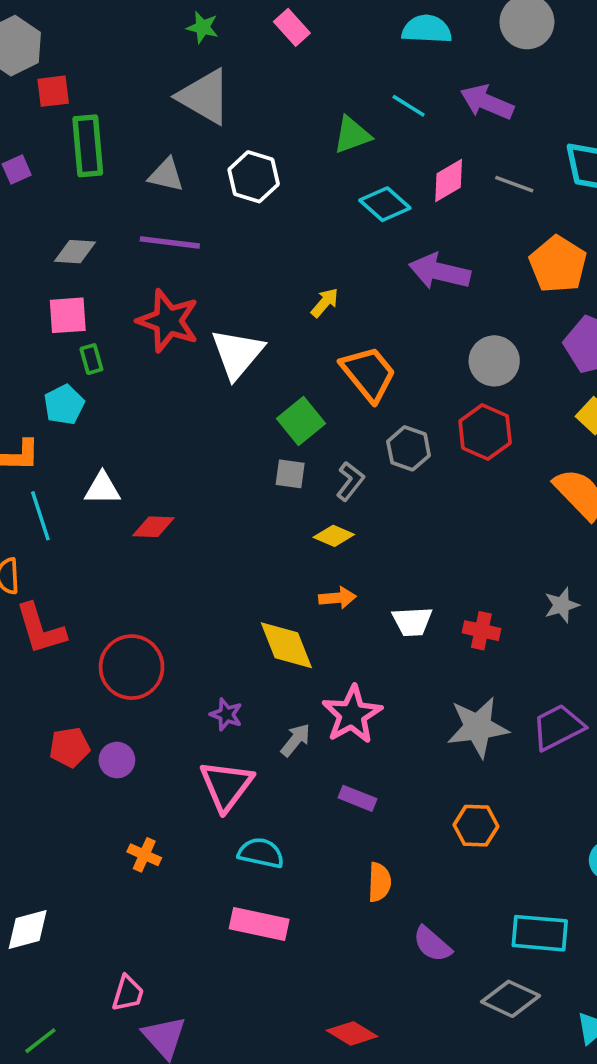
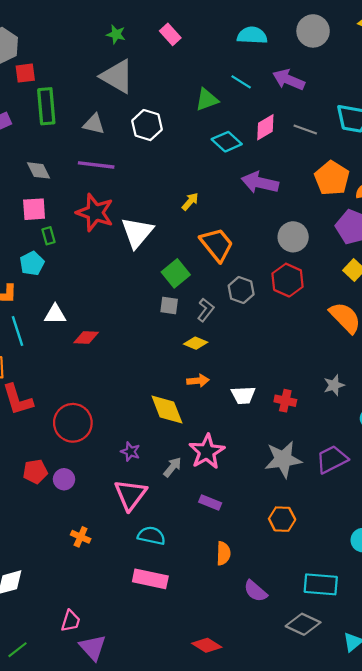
gray diamond: (75, 252) -> (39, 170), turned 60

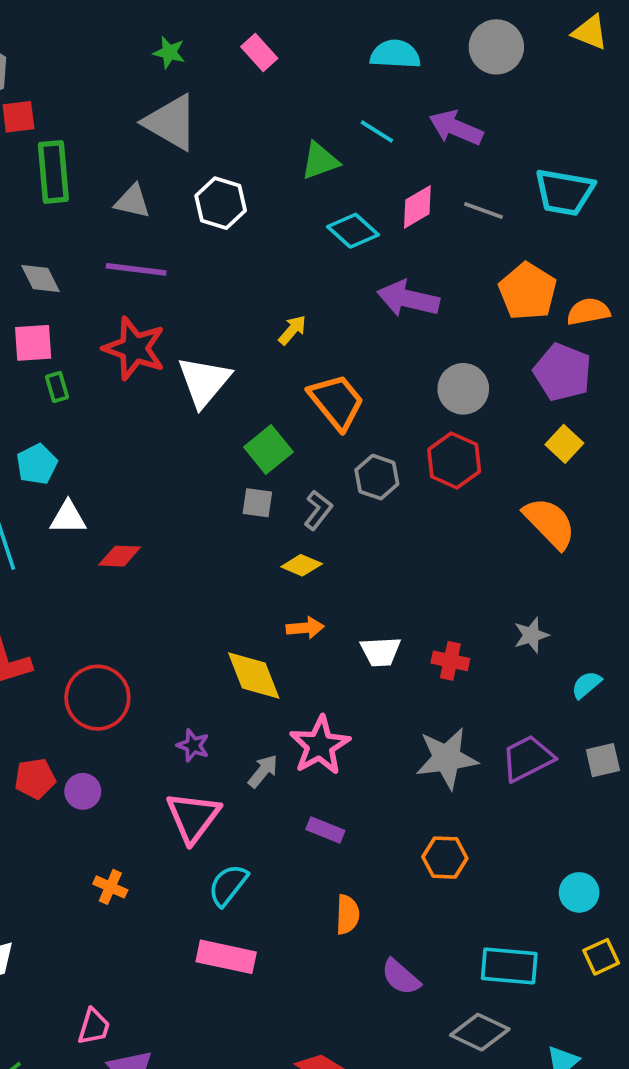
cyan pentagon: (32, 263) -> (37, 464), moved
cyan semicircle: (151, 536) -> (228, 885), turned -64

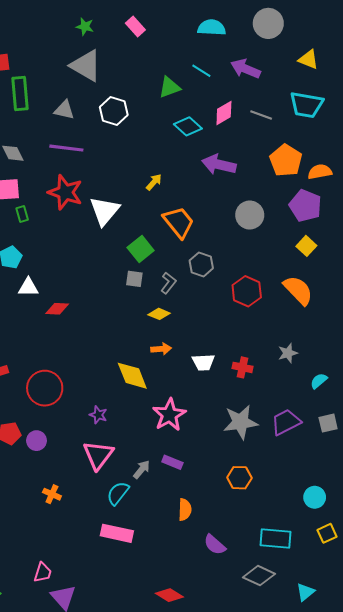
yellow triangle: (590, 32) -> (308, 59), moved
red hexagon: (454, 460) -> (247, 291), moved
gray arrow: (263, 771) -> (142, 469), moved

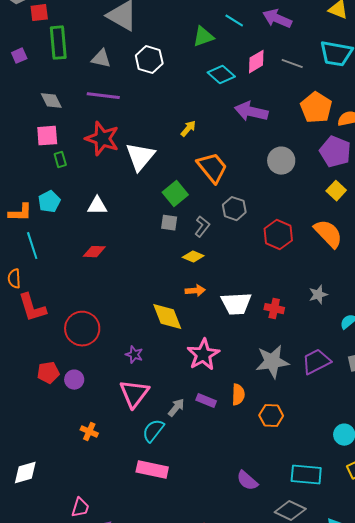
white triangle: (28, 287) -> (97, 206), moved
white trapezoid: (203, 362) -> (236, 304), size x1.4
orange semicircle: (185, 510) -> (238, 395), moved

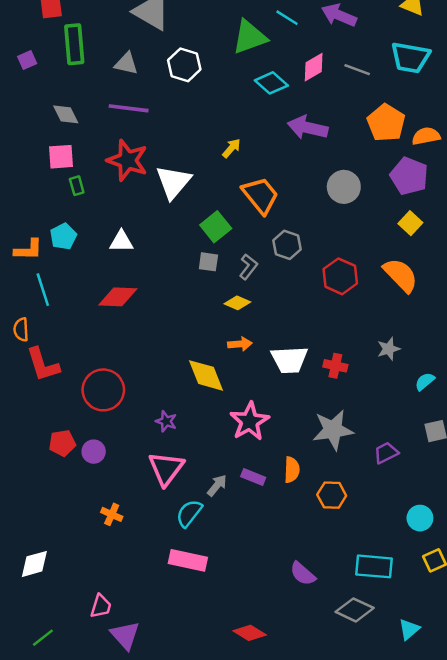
green triangle: (203, 37) -> (250, 37), size x1.4
red diamond: (94, 252) -> (118, 297), size x1.4
purple trapezoid: (316, 362) -> (386, 453), moved, size x0.7

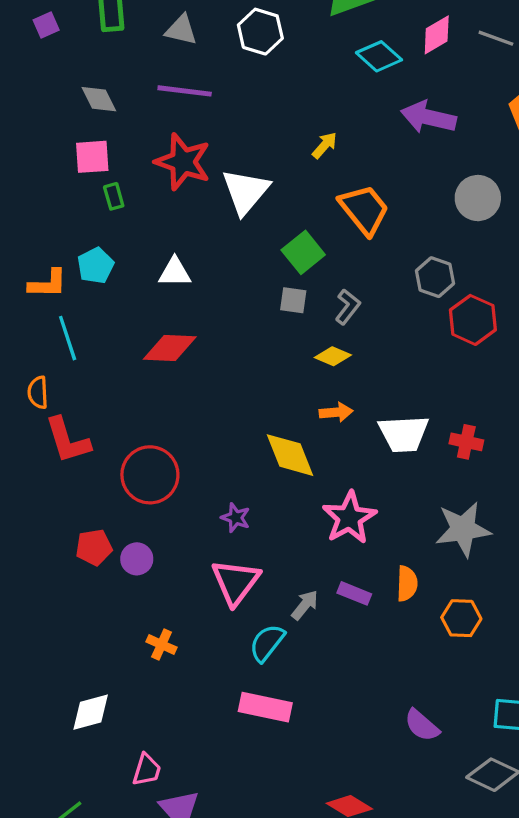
gray hexagon: (287, 245) -> (435, 277), moved
white diamond: (34, 564) -> (91, 712), moved

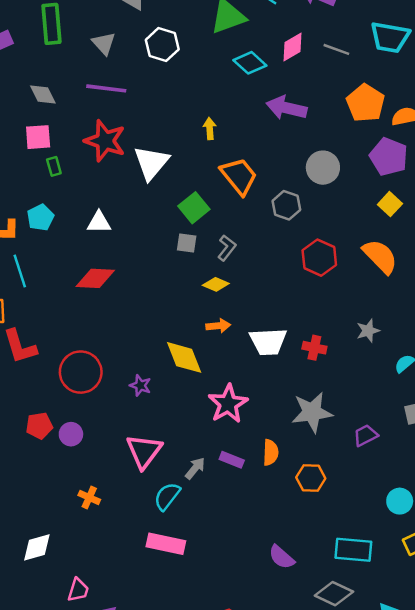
gray triangle: (181, 30) -> (104, 43), turned 35
yellow arrow: (325, 145) -> (210, 129), turned -45
gray hexagon: (435, 277) -> (286, 205), moved
purple star: (236, 518) -> (140, 385), moved

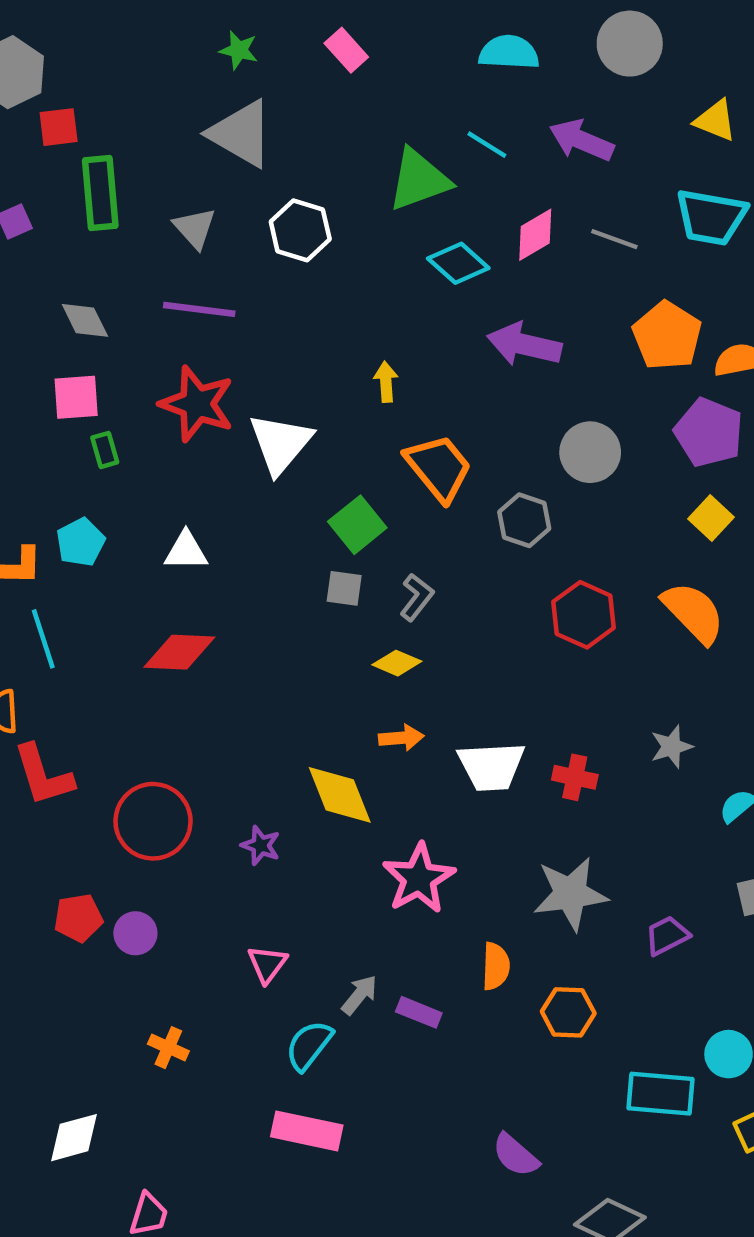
pink triangle: (144, 451) -> (267, 964), size x0.6
purple rectangle: (232, 460) -> (419, 1012), moved
cyan rectangle: (353, 550) -> (660, 1094), moved

